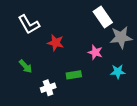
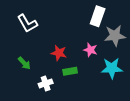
white rectangle: (103, 17) -> (98, 16), turned 54
red star: (56, 43) -> (59, 53), moved
cyan star: (118, 72) -> (112, 68), size x1.5

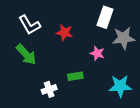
red star: (59, 53) -> (64, 33), moved
green arrow: (24, 63) -> (26, 54), moved, size x1.5
cyan star: (112, 68) -> (120, 86), moved

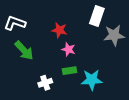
white L-shape: (29, 25) -> (15, 23), moved, turned 140
pink star: (97, 53) -> (68, 49), moved
cyan star: (120, 86) -> (92, 80), moved

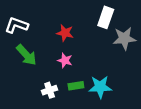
pink star: (68, 49) -> (65, 60), moved
green rectangle: (70, 71) -> (76, 86), moved

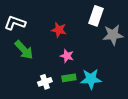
pink star: (65, 60) -> (67, 56), moved

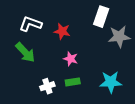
white L-shape: (15, 23) -> (31, 24), moved
cyan star: (91, 79) -> (111, 82), moved

